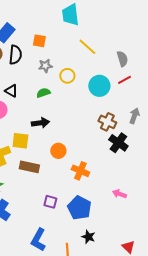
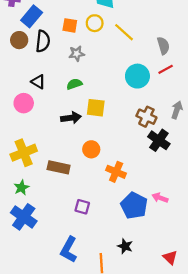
yellow circle: (67, 76) -> (95, 23), moved
yellow square: (20, 141) -> (96, 108), moved
blue pentagon: (79, 208) -> (134, 206), moved

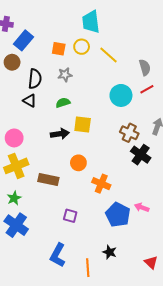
black semicircle: (43, 41) -> (35, 79), moved
pink circle: (24, 103) -> (14, 138), moved

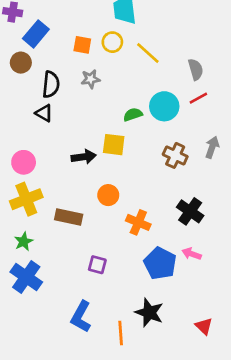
green semicircle: (63, 103) -> (133, 114), moved
black cross: (141, 155) -> (190, 211), moved
black star: (110, 252) -> (149, 313), size x1.5

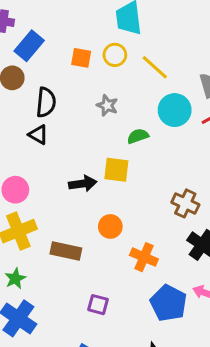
gray star: (90, 79) -> (107, 105), moved, turned 30
cyan circle: (164, 106) -> (175, 110), moved
brown cross: (175, 155) -> (185, 203), moved

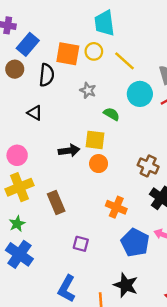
orange square: (81, 58) -> (68, 54), size x1.5
black semicircle: (46, 102) -> (47, 75), moved
green semicircle: (138, 136) -> (112, 114), turned 49
orange circle: (110, 226) -> (99, 164), moved
brown rectangle: (66, 251) -> (56, 203), turned 55

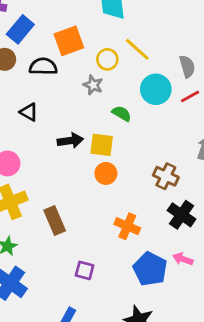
yellow circle: (94, 51) -> (107, 59), moved
orange square: (68, 54) -> (69, 41), turned -30
black semicircle: (47, 75) -> (43, 66), turned -95
black arrow: (69, 151) -> (70, 141), moved

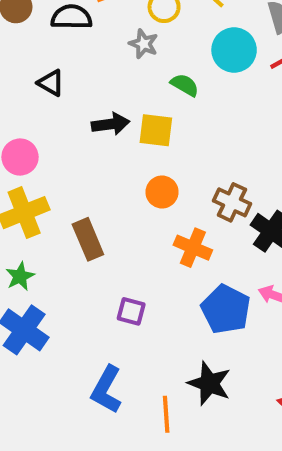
orange circle: (106, 173) -> (162, 192), moved
brown cross: (166, 176) -> (232, 202), moved

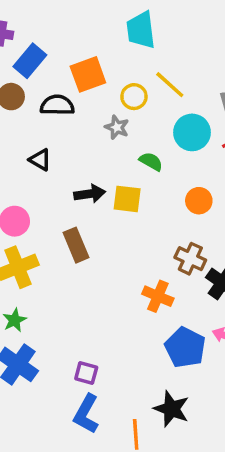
orange circle: (162, 192) -> (199, 201), moved
brown rectangle: (88, 239) -> (76, 245), moved
purple square: (131, 311) -> (86, 373), moved

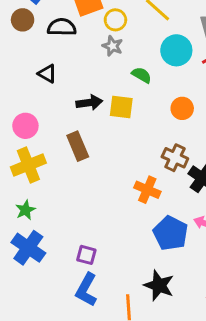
yellow circle: (134, 97) -> (115, 20), moved

